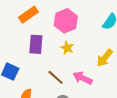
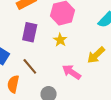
brown line: (56, 77) -> (30, 66), moved

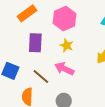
pink arrow: (71, 72) -> (64, 69), moved

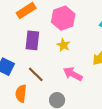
pink arrow: (64, 69) -> (73, 74), moved

